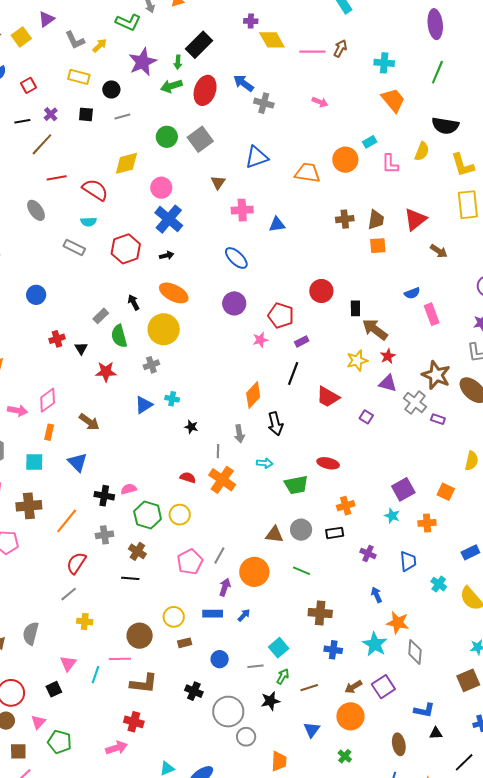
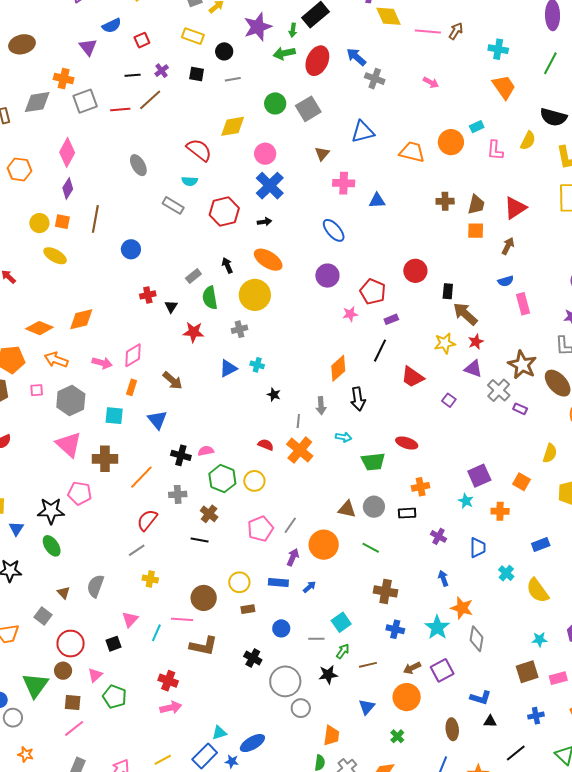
red line: (57, 178) -> (120, 109), moved
brown arrow: (439, 251) -> (508, 246), moved, turned -102
red cross: (134, 722) -> (168, 681), moved

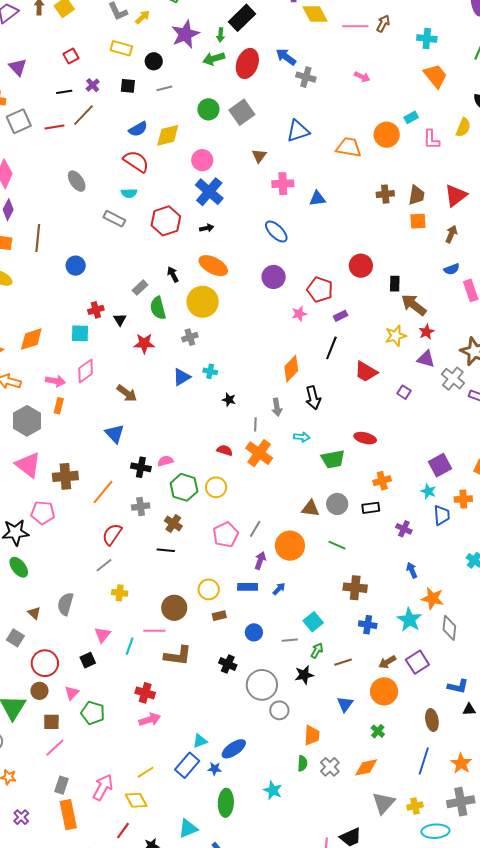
blue semicircle: (112, 26) -> (138, 129), moved
orange rectangle: (132, 387) -> (59, 406), moved
cyan square: (114, 416) -> (80, 333), moved
blue trapezoid: (478, 548) -> (442, 515), moved

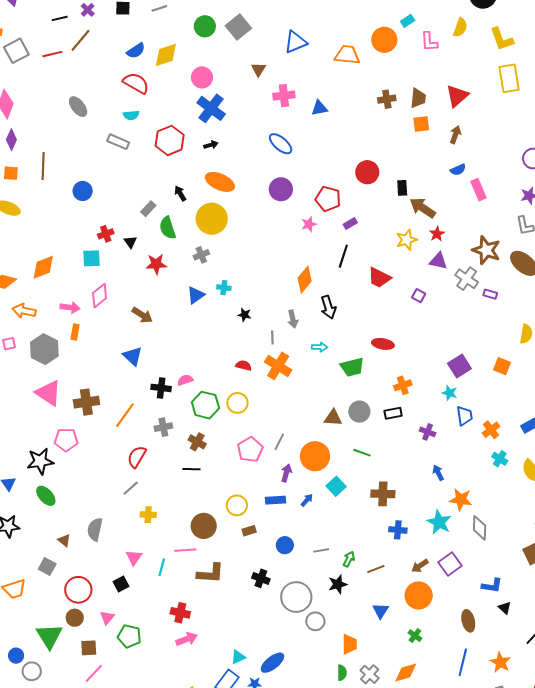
orange cross: (463, 499) -> (491, 430), moved, turned -30
cyan square: (313, 622) -> (336, 486), moved
black triangle: (469, 709) -> (505, 608), turned 48

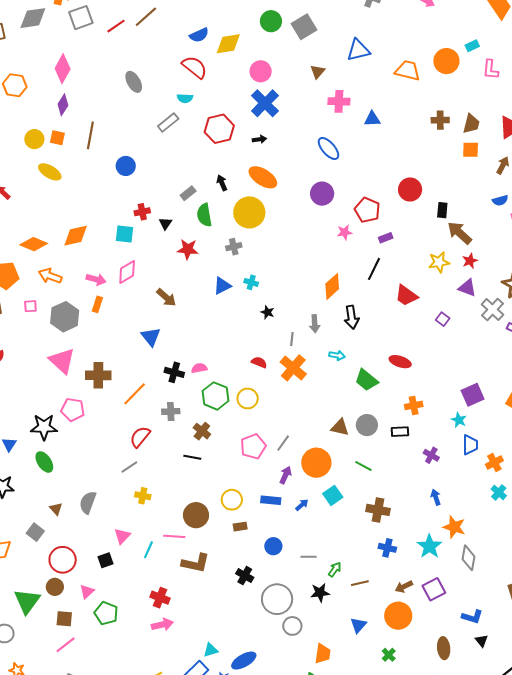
red line: (52, 54) -> (116, 26), turned -30
gray rectangle: (118, 142) -> (168, 122), turned -70
green trapezoid: (352, 367) -> (366, 380), turned 45

